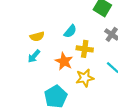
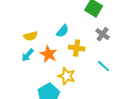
orange star: (64, 61) -> (49, 54), moved
yellow star: (85, 78) -> (67, 76), moved, turned 30

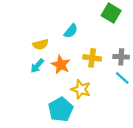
cyan semicircle: (63, 31) -> (71, 31), moved
gray cross: (103, 34) -> (121, 57), moved, turned -32

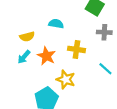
cyan semicircle: (71, 31) -> (56, 24), turned -120
gray cross: (121, 57) -> (104, 32), moved

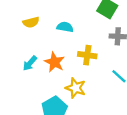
yellow semicircle: (27, 37) -> (31, 22), moved

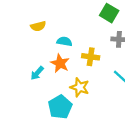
cyan semicircle: (65, 27) -> (64, 41), moved
cyan arrow: (30, 63) -> (37, 73), moved

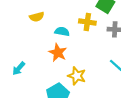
yellow cross: (91, 57) -> (87, 22), moved
cyan arrow: (37, 73) -> (19, 68), moved

